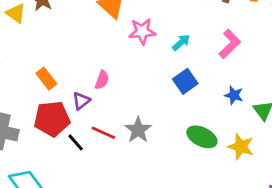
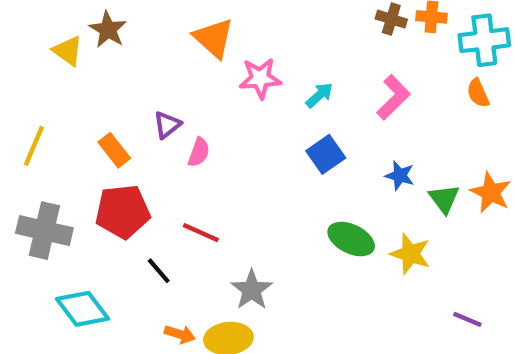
purple triangle: (81, 101) -> (167, 125), moved
gray star: (138, 130) -> (252, 290), moved
black line: (76, 142) -> (159, 271), moved

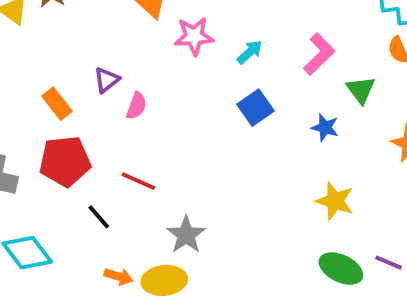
green triangle: (444, 199) -> (361, 90), moved
green ellipse: (351, 239) -> (341, 269), moved

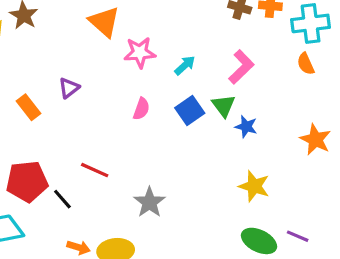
green triangle: (361, 90) -> (224, 106), moved
pink semicircle: (136, 106) -> (141, 109), moved
red pentagon: (65, 161) -> (27, 181), moved
gray star: (186, 235) -> (149, 202), moved

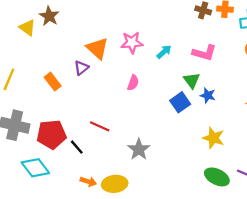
orange triangle: (104, 22) -> (97, 48), moved
pink L-shape: (241, 67) -> (204, 53), turned 60
blue square: (190, 110) -> (180, 102), moved

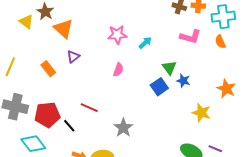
orange triangle: (97, 48) -> (63, 29), moved
pink L-shape: (204, 53) -> (190, 37), moved
yellow star: (213, 138) -> (201, 113), moved

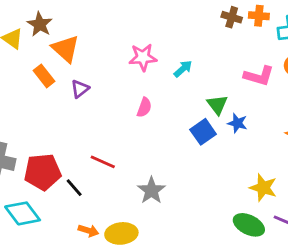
pink L-shape: (190, 37) -> (259, 76), moved
orange rectangle: (48, 69) -> (44, 76), moved
yellow star: (201, 113) -> (263, 188), moved

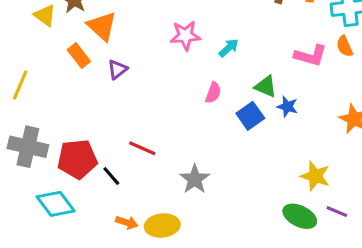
green triangle: (217, 105) -> (266, 86), turned -30
pink semicircle: (144, 107) -> (213, 93), moved

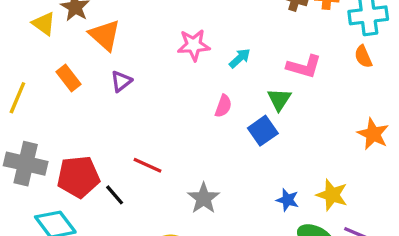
orange rectangle: (79, 56) -> (68, 78), moved
pink L-shape: (311, 56) -> (304, 66), moved
green triangle: (266, 86) -> (279, 99), turned 40
blue star: (287, 107) -> (287, 200), moved

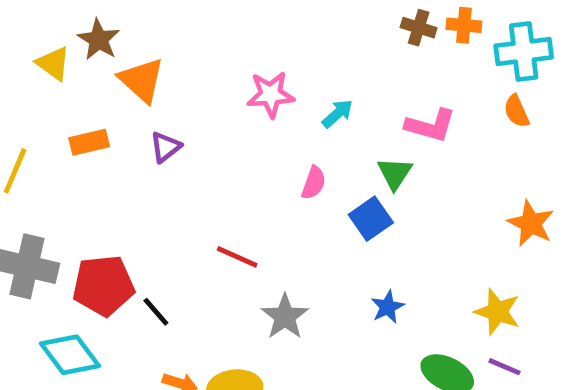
orange rectangle: (68, 78) -> (89, 142), turned -65
red line: (148, 165) -> (237, 257), moved
yellow star: (332, 195) -> (497, 312), moved
blue star: (287, 200) -> (388, 307), moved, turned 30

